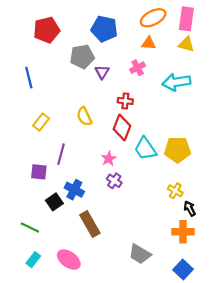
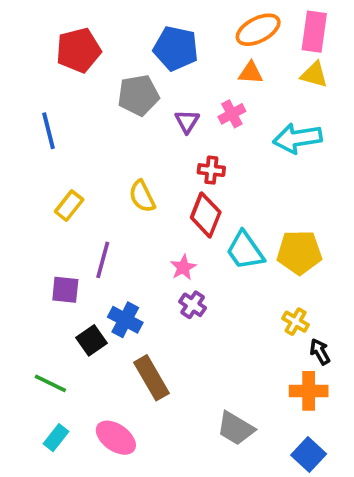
purple triangle: (102, 72) -> (187, 121), moved

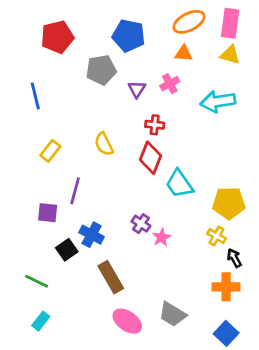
yellow pentagon: (299, 252) -> (229, 203), moved
pink star: (183, 267) -> (162, 237), moved
pink ellipse: (116, 438) -> (127, 321), moved

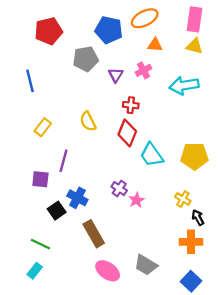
orange ellipse: (189, 22) -> (145, 18), moved
yellow pentagon: (229, 203) -> (194, 156), moved
green line: (37, 281) -> (40, 244), moved

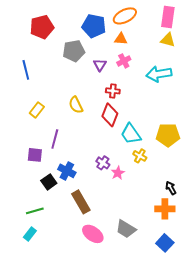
orange triangle: (155, 45) -> (121, 39), moved
yellow cross: (183, 199) -> (140, 156), moved
green line: (40, 244) -> (35, 211), turned -42

